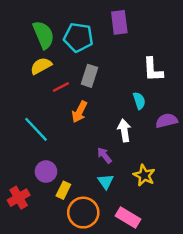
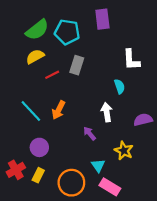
green semicircle: (43, 35) -> (37, 30), turned 75
orange arrow: (80, 112) -> (59, 110), moved
purple semicircle: (167, 121) -> (143, 120), moved
cyan triangle: (106, 181) -> (98, 166), moved
yellow rectangle: (63, 190) -> (38, 175), moved

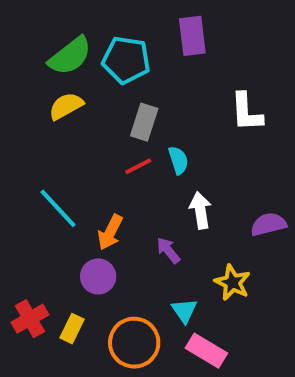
red line: (52, 75) -> (138, 166), moved
cyan semicircle: (119, 86) -> (178, 160), moved
orange arrow: (59, 110) -> (110, 232), moved
purple circle: (39, 147) -> (98, 276), moved

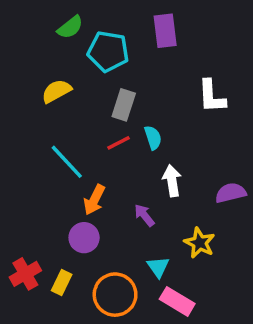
green semicircle: (70, 56) -> (70, 27), moved, size x0.7
cyan line: (58, 208) -> (67, 162), moved

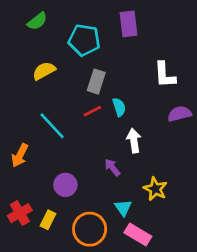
green semicircle: (70, 27) -> (37, 21), moved
purple semicircle: (231, 193) -> (179, 114), moved
orange arrow: (94, 200) -> (20, 155), moved

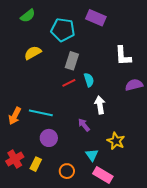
purple rectangle: (128, 24) -> (96, 18), turned -60
cyan line: (52, 126) -> (41, 113), moved, turned -35
orange circle: (90, 229) -> (67, 171), size x0.6

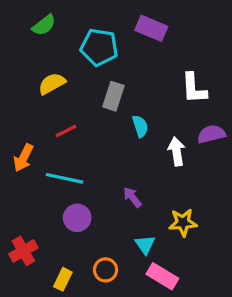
red line: (69, 83) -> (66, 131), moved
white arrow: (100, 105) -> (177, 151), moved
orange arrow: (15, 116) -> (23, 158), moved
yellow star: (116, 141) -> (183, 223), turned -30
yellow rectangle: (36, 164) -> (63, 279), moved

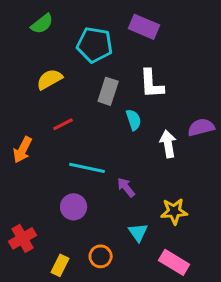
white L-shape: (194, 88) -> (152, 84), moved
cyan line: (64, 178) -> (87, 168), moved
pink rectangle: (162, 276) -> (174, 262), moved

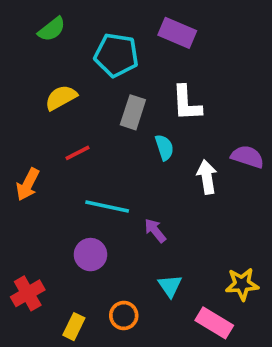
purple semicircle: (201, 127) -> (247, 157), turned 32
yellow star: (174, 211) -> (242, 284), moved

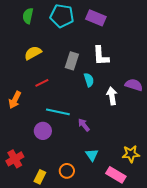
green semicircle: (52, 29) -> (28, 16), turned 140
cyan pentagon: (116, 55) -> (62, 16), moved
purple circle: (90, 255) -> (43, 131), moved

